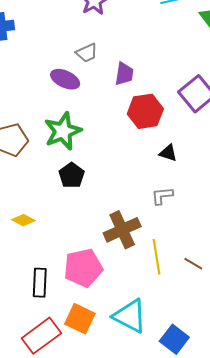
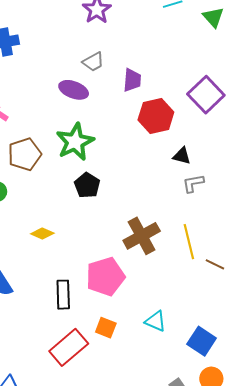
gray L-shape: (162, 196) -> (193, 183), moved
yellow line: (157, 257) -> (189, 242), moved
cyan triangle: (130, 316) -> (156, 321), size x0.6
orange square: (80, 319) -> (106, 328), size x0.7

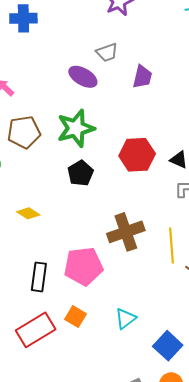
red hexagon: (156, 116) -> (137, 155), moved
cyan triangle: (156, 321) -> (126, 319), turned 50

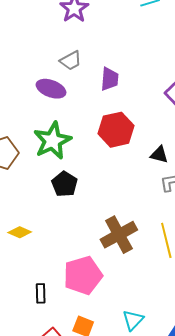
red hexagon: (137, 155) -> (116, 130), moved
black rectangle: (39, 277) -> (41, 293), size x0.7

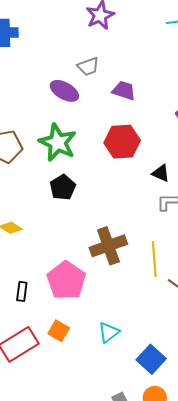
purple trapezoid: (110, 79) -> (124, 91), turned -85
green star: (52, 141) -> (58, 142), turned -30
pink pentagon: (83, 275) -> (66, 280), turned -30

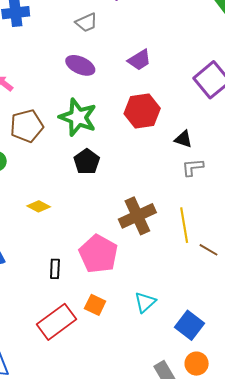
gray trapezoid: (88, 66) -> (86, 23), moved
purple trapezoid: (124, 91) -> (139, 60), turned 135

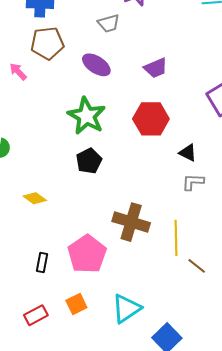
brown pentagon: (27, 126) -> (47, 43), moved
brown cross: (137, 216) -> (131, 222), turned 33
cyan triangle: (145, 302) -> (126, 308), size x1.4
orange square: (95, 305) -> (76, 304), turned 30
red rectangle: (57, 322) -> (36, 315), size x0.6

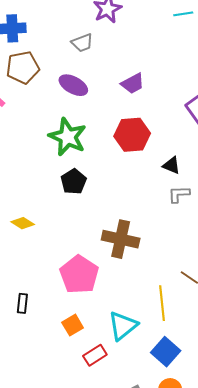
yellow line: (176, 238) -> (162, 303), moved
black rectangle: (42, 262) -> (22, 303), moved
red rectangle: (36, 315) -> (95, 355), moved

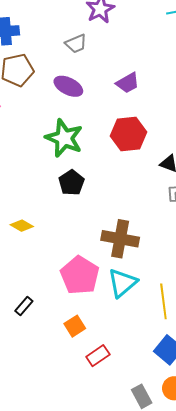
black rectangle: (22, 303) -> (24, 306), turned 36
cyan triangle: (123, 326) -> (122, 283), moved

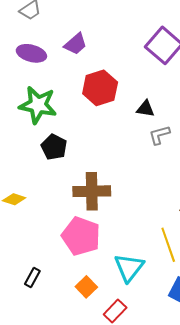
purple trapezoid: (128, 83) -> (76, 44), moved
brown cross: (120, 239) -> (92, 191), moved
cyan triangle: (122, 283) -> (129, 268), moved

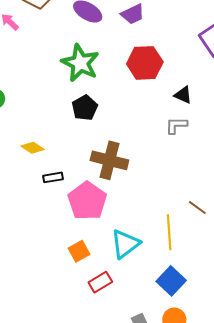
gray L-shape: (159, 135) -> (176, 125), moved
black rectangle: (32, 277) -> (53, 177), moved, turned 36

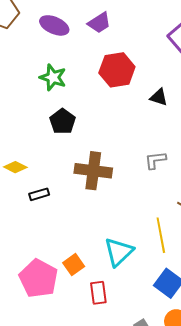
green star: (80, 63) -> (53, 77), size x0.7
gray L-shape: (176, 125) -> (155, 160), moved
pink pentagon: (87, 201) -> (39, 278), moved
red rectangle: (100, 282) -> (98, 293), turned -60

